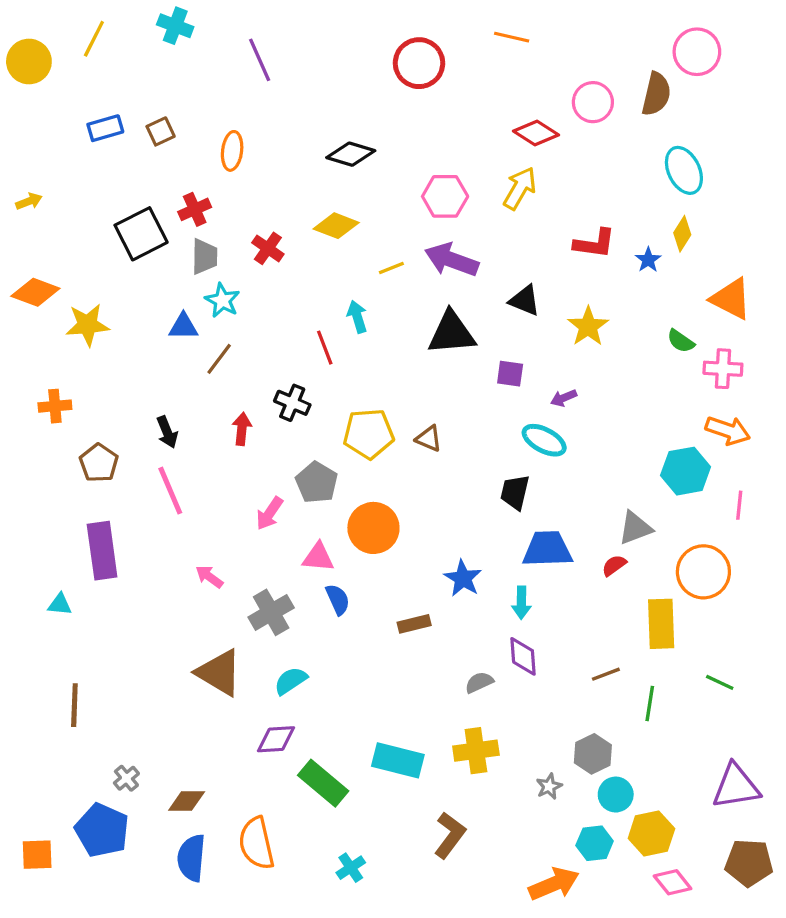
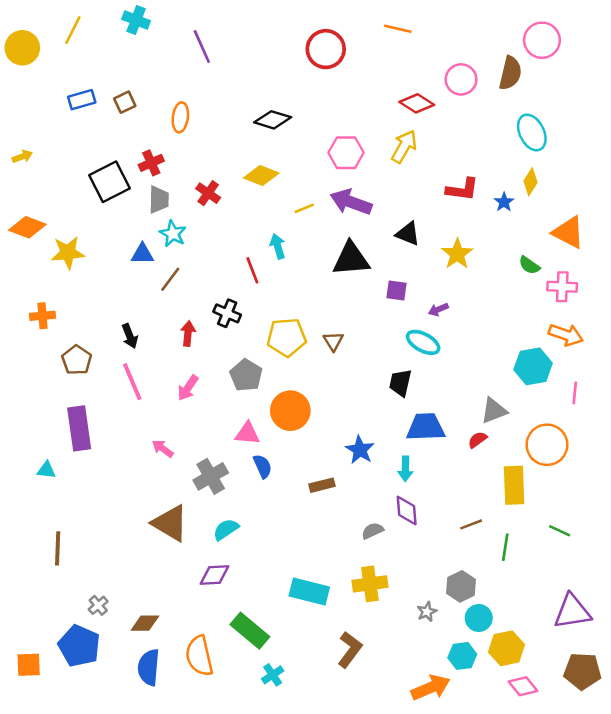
brown triangle: (429, 439) -> (333, 341), turned 35
pink arrow: (269, 513) -> (188, 388), moved
green rectangle: (323, 783) -> (250, 631), moved

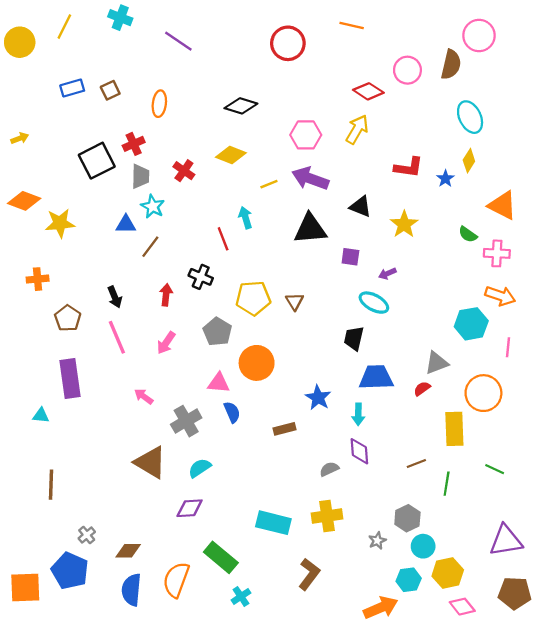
purple line: (202, 47) -> (178, 41), turned -32
orange semicircle: (199, 656) -> (176, 580), turned 33
orange square: (29, 665) -> (25, 588), size x1.4

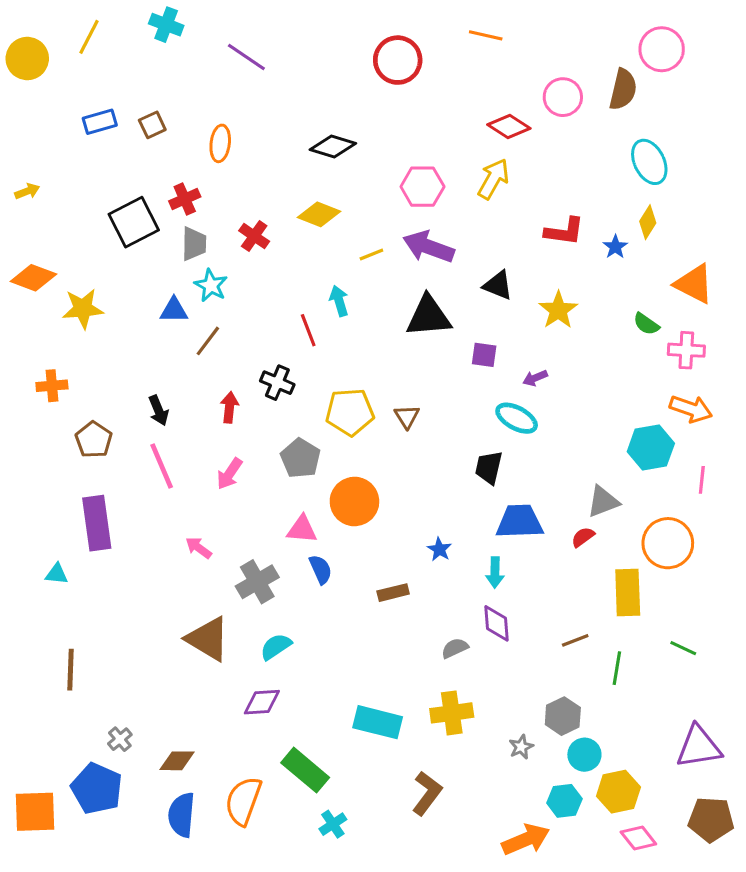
blue star: (318, 398) -> (439, 549), size x0.7

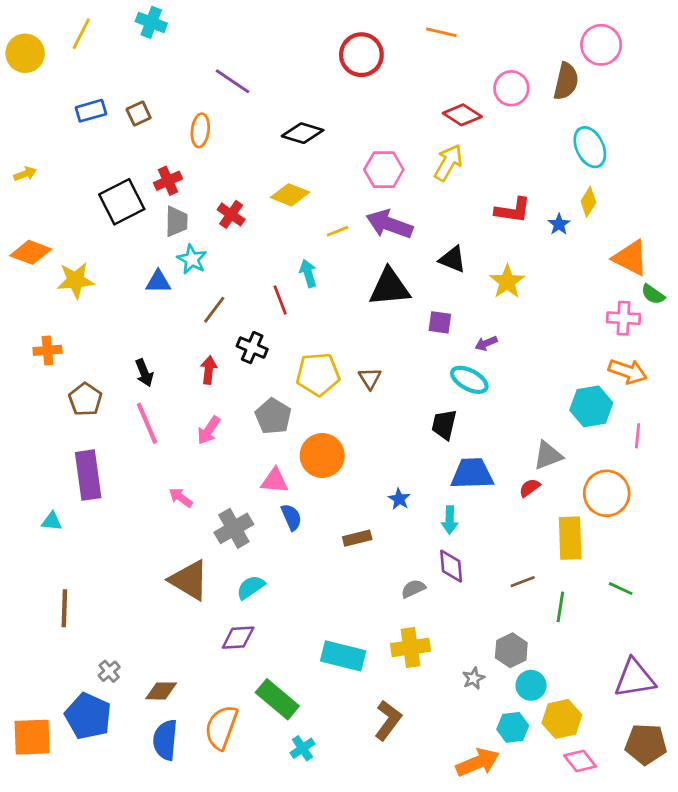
purple line: (246, 57) -> (232, 81), moved
green semicircle: (646, 324) -> (653, 294), moved
brown line: (208, 341) -> (214, 310), moved

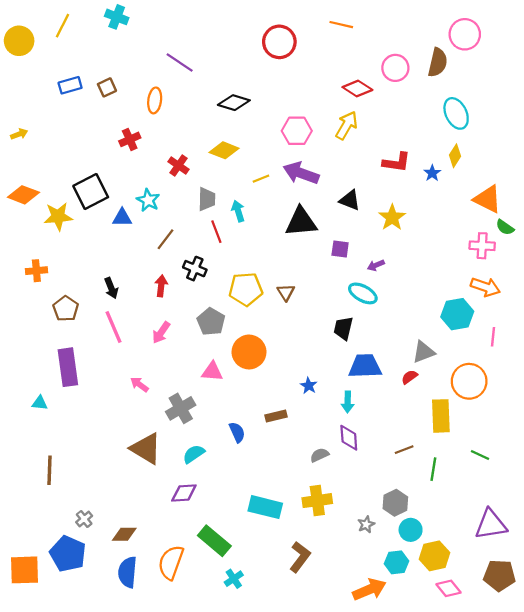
black square: (122, 202) -> (91, 192), moved
gray trapezoid: (176, 221) -> (207, 199), moved
blue semicircle: (291, 517) -> (237, 432), moved

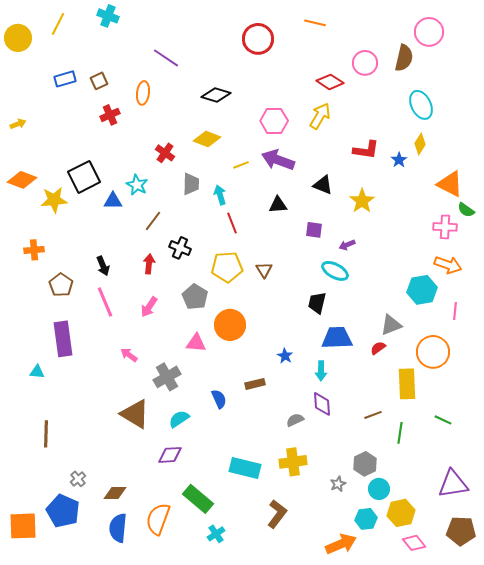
red cross: (130, 139) -> (110, 115), moved
black triangle: (301, 222) -> (278, 205), size x0.6
red line: (216, 232) -> (232, 223), moved

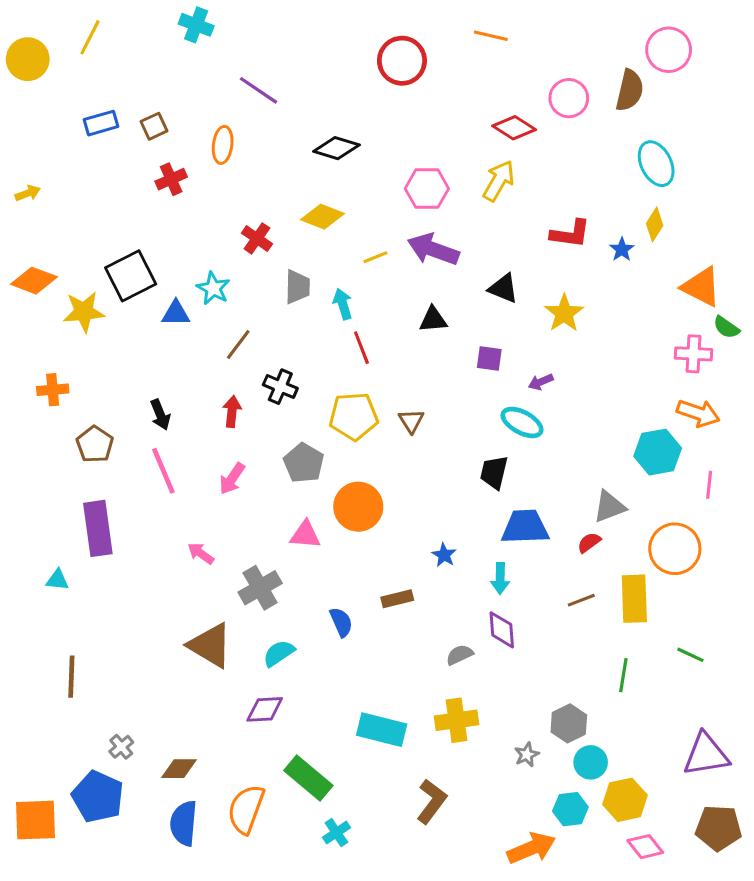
cyan cross: (108, 16) -> (196, 25), moved
brown line: (373, 415) -> (581, 600), moved

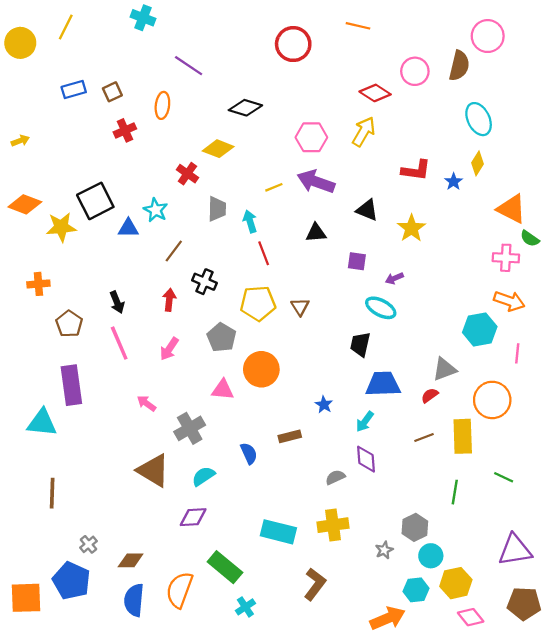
yellow diamond: (322, 217) -> (218, 149), moved
cyan arrow: (500, 578) -> (365, 422), turned 35
cyan triangle: (57, 580) -> (42, 423), size x1.8

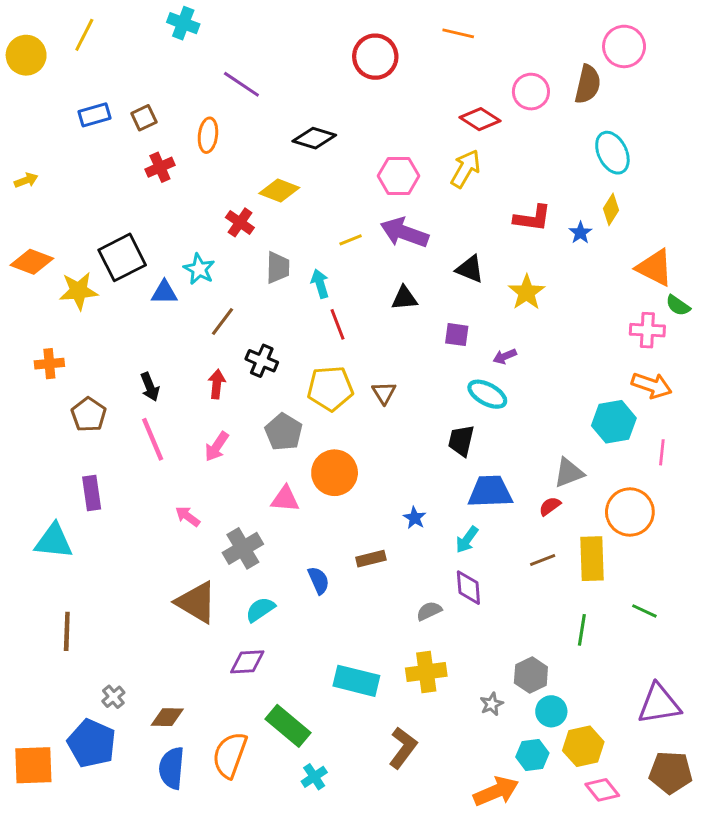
purple rectangle: (71, 385) -> (92, 493), size x0.7

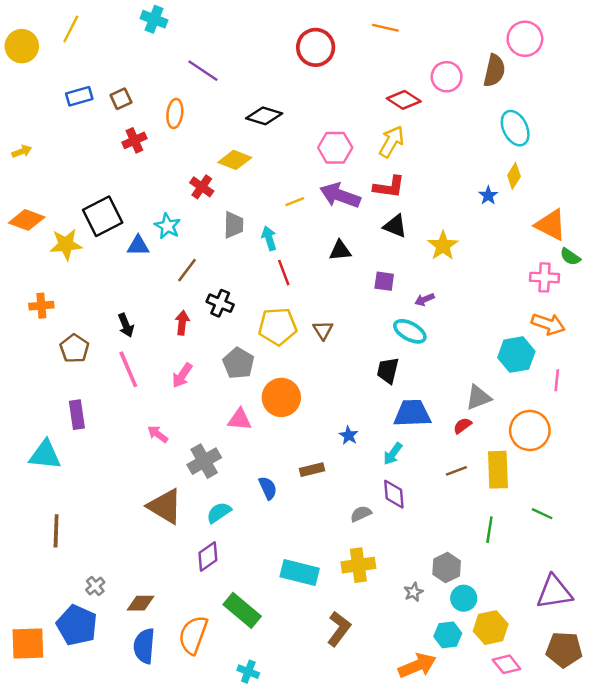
red L-shape: (532, 218) -> (389, 187), moved
purple diamond: (247, 662) -> (208, 557), turned -32
cyan cross: (314, 777) -> (248, 672), moved, turned -35

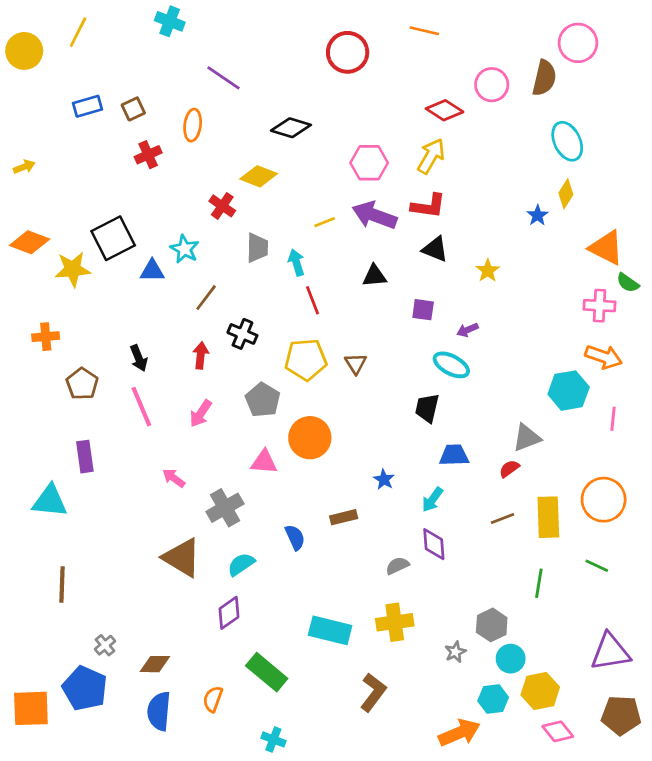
yellow star: (443, 246) -> (488, 271), size x0.7
blue trapezoid: (412, 413) -> (454, 455), size x0.7
orange circle: (530, 430) -> (604, 500), moved
orange semicircle: (193, 635) -> (213, 699), size x0.6

